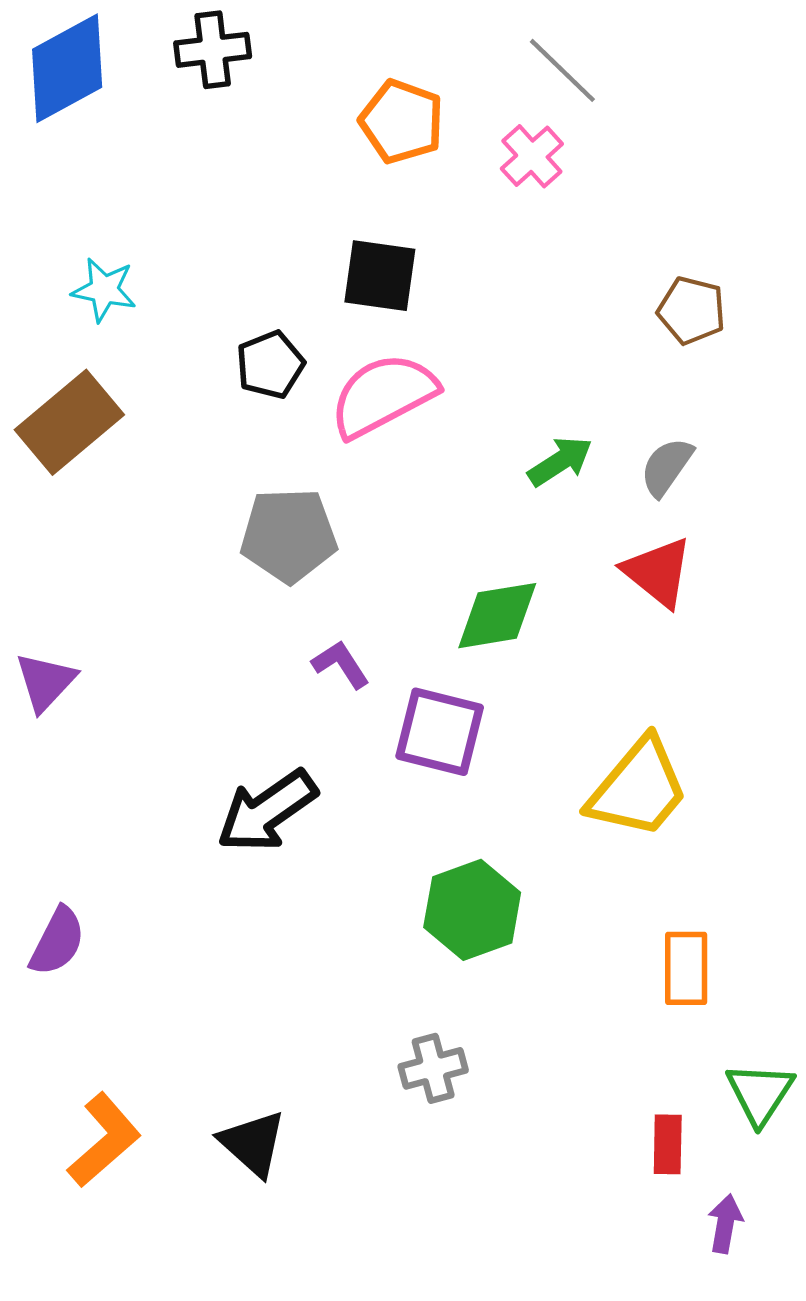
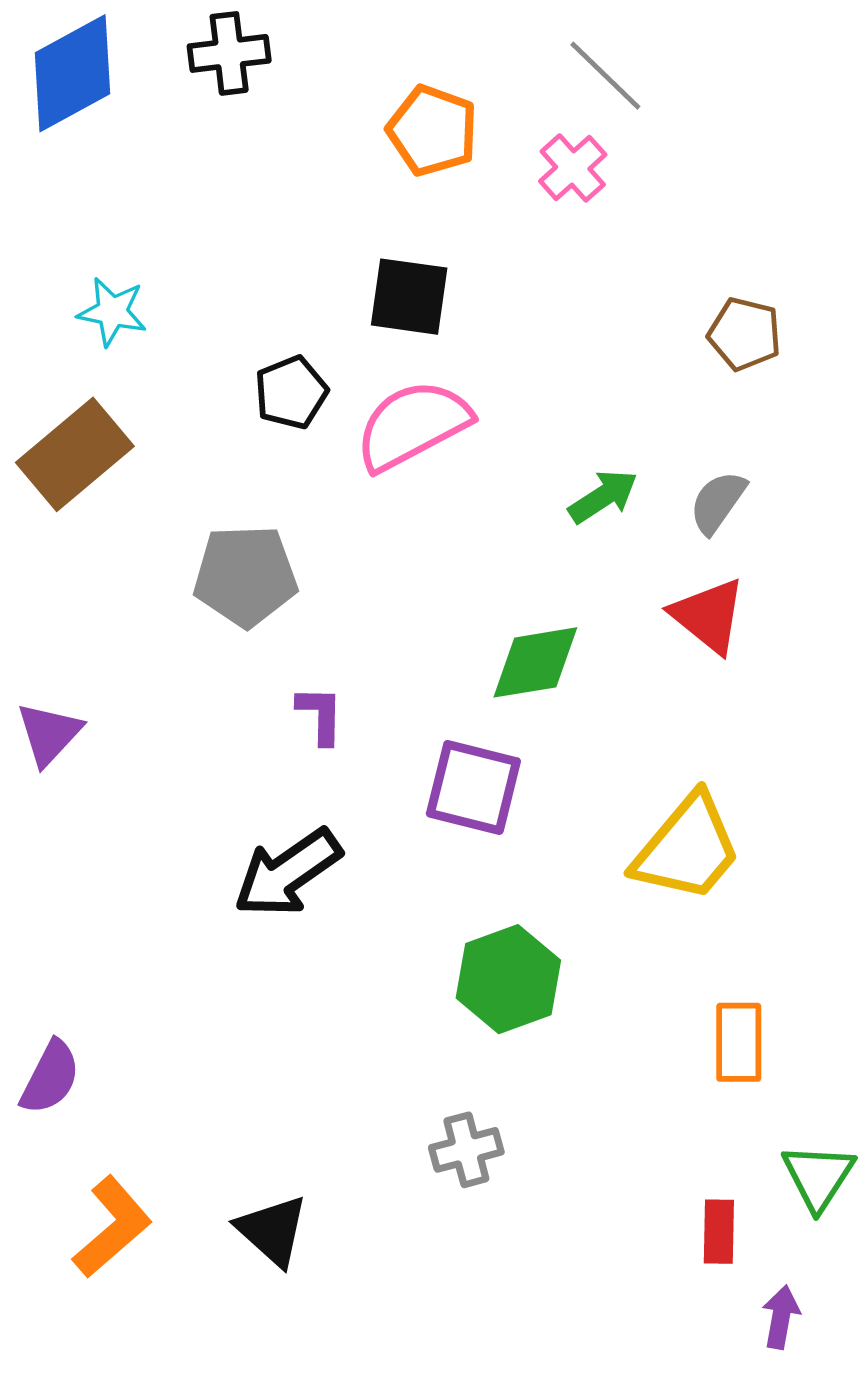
gray pentagon: (289, 535) -> (245, 576), moved
purple L-shape: (341, 664) -> (320, 715), moved, turned 34
purple semicircle: (57, 941) -> (50, 1077), moved

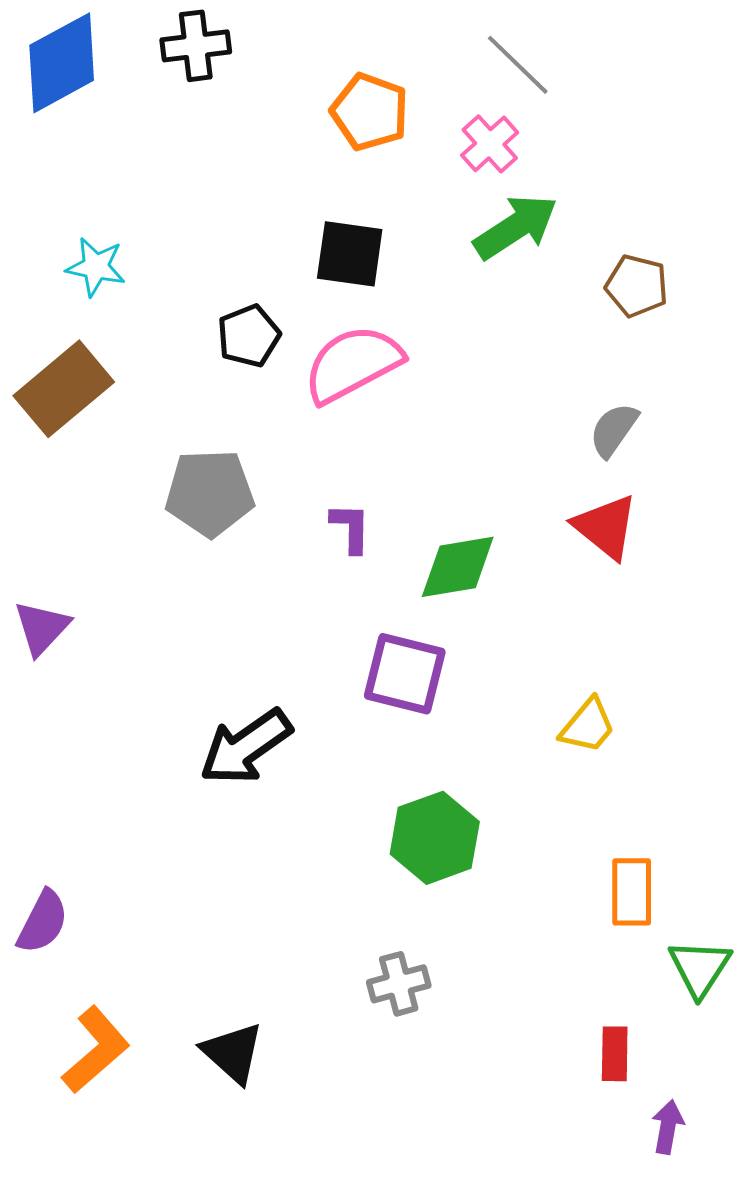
green arrow: (603, 496) -> (516, 227), moved, size x1.4
purple L-shape: (320, 715) -> (351, 528), moved
yellow trapezoid: (687, 848) -> (588, 726), size x0.6
green triangle: (818, 1177) -> (700, 968), moved

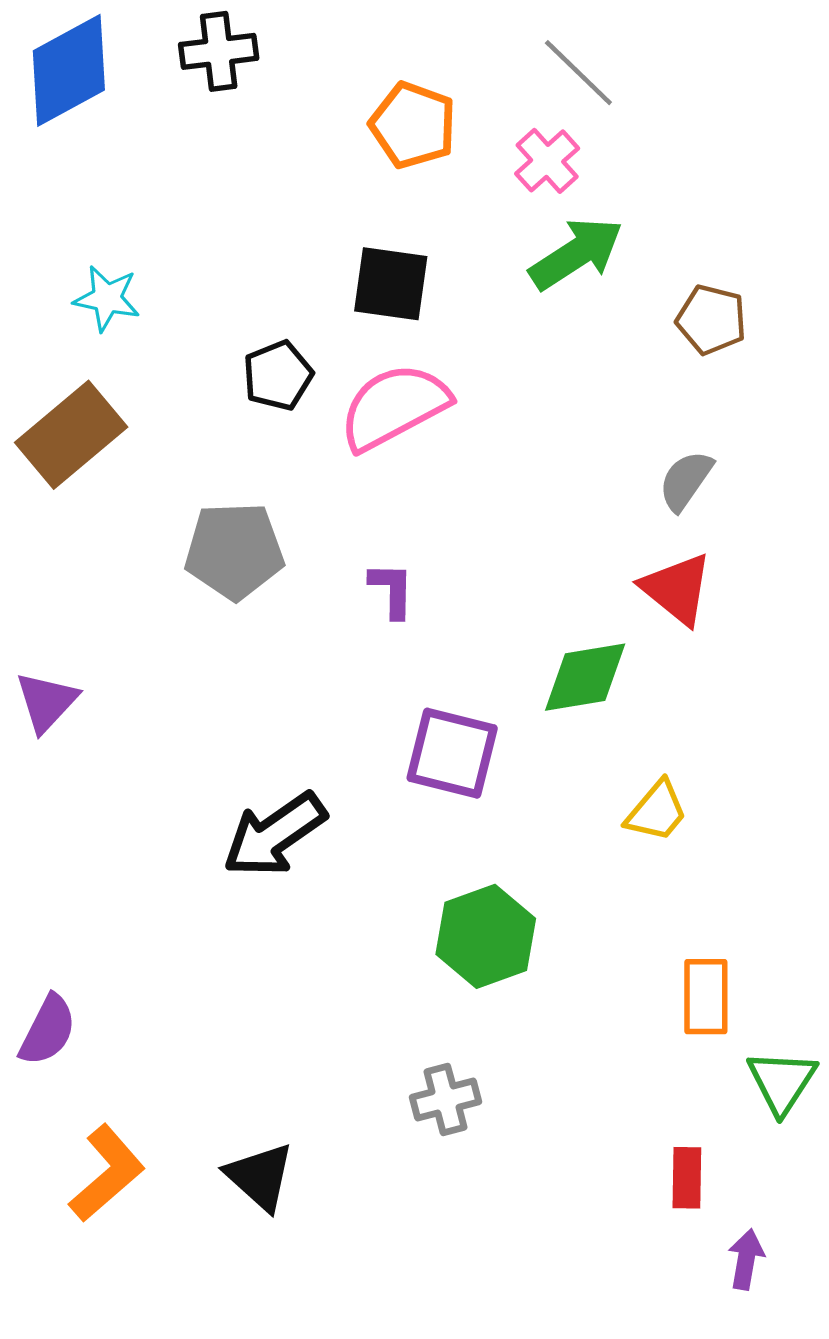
green diamond: (458, 567) -> (585, 677), moved

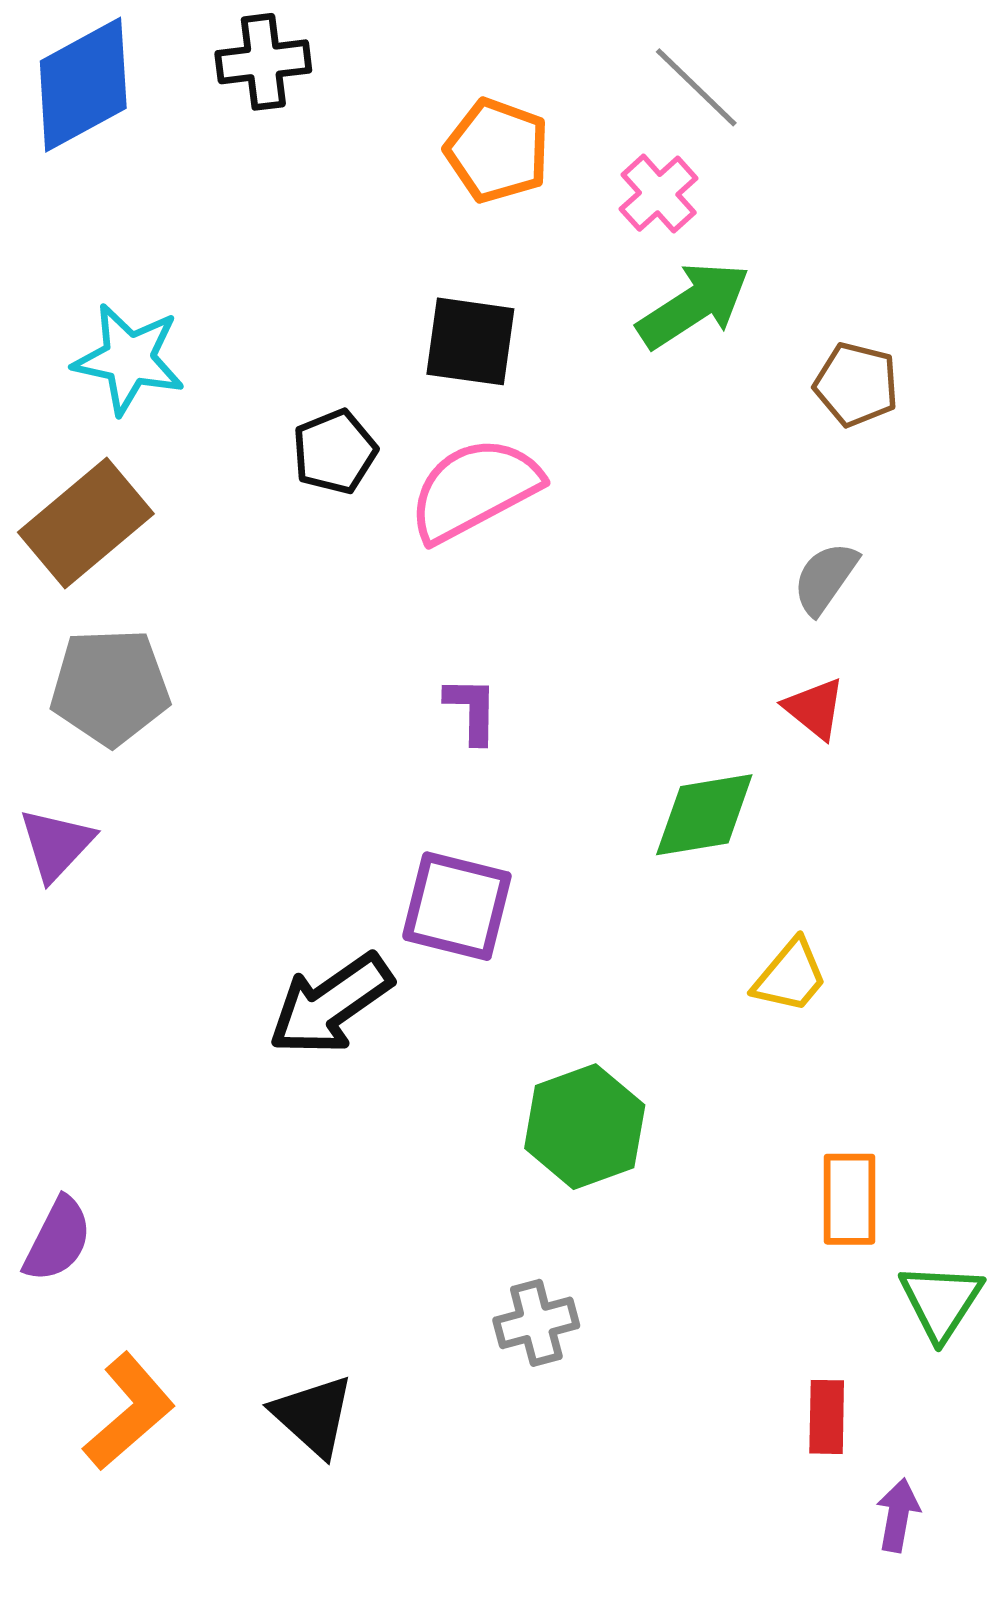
cyan star: (107, 298) -> (129, 359), size x1.4
gray pentagon: (234, 551) -> (110, 687), moved
red triangle: (677, 589) -> (815, 708), size x0.7
purple square: (452, 753) -> (457, 906), moved

